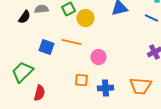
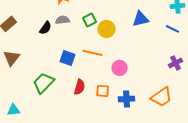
orange trapezoid: (140, 86) -> (162, 97), turned -40
red semicircle: (39, 93) -> (80, 87), moved

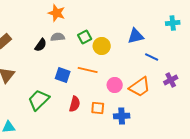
blue line: (173, 29) -> (152, 57), moved
orange trapezoid: (162, 97) -> (140, 87), moved

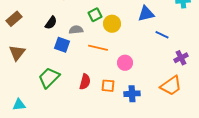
gray semicircle: (58, 37) -> (76, 30), moved
blue square: (63, 75) -> (62, 45), moved
orange trapezoid: (140, 87) -> (171, 86), moved

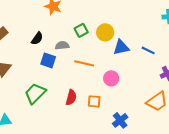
blue triangle: (146, 14) -> (121, 47), moved
yellow circle: (112, 24) -> (105, 32), moved
blue cross: (132, 94) -> (120, 120), moved, turned -35

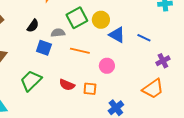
green square: (81, 30) -> (77, 18), size x1.5
blue triangle: (121, 47) -> (117, 35), turned 42
red semicircle: (71, 97) -> (67, 85), turned 98

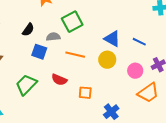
yellow circle: (101, 20) -> (107, 60), moved
pink circle: (107, 66) -> (135, 71), moved
red semicircle: (67, 85) -> (59, 80), moved

